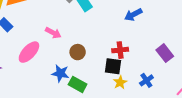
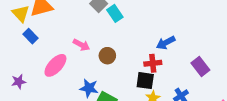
blue arrow: (133, 15) -> (166, 43), moved
brown circle: (78, 52) -> (107, 56), moved

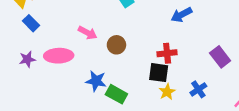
blue arrow: (166, 43) -> (182, 15), moved
pink ellipse: (55, 65) -> (59, 56), turned 45
purple star: (19, 82) -> (27, 59), moved

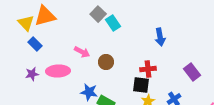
blue arrow: (182, 15) -> (160, 37), turned -72

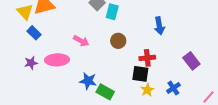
cyan rectangle: (113, 23) -> (112, 12), turned 49
brown circle: (106, 62) -> (118, 41), moved

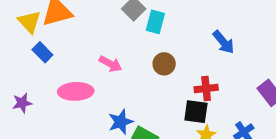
blue arrow: (159, 26) -> (223, 42), turned -30
purple star: (31, 63) -> (22, 103), moved
blue star: (88, 81) -> (121, 122), turned -30

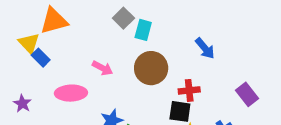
yellow triangle: (29, 22) -> (29, 43), moved
brown circle: (164, 64) -> (151, 68), size x1.6
purple star: (22, 103) -> (22, 104), turned -30

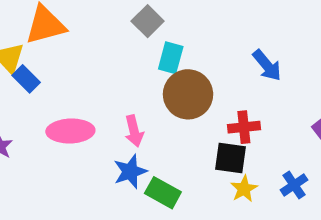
cyan rectangle: (143, 30) -> (171, 58), moved
pink arrow: (102, 68) -> (134, 131), moved, turned 48

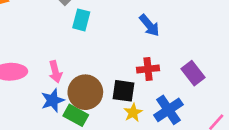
brown circle: (188, 94) -> (85, 92), moved
red cross: (244, 127) -> (148, 69), moved
blue cross: (294, 185) -> (168, 110), size x1.5

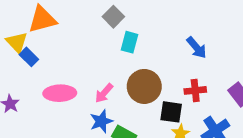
pink arrow: (55, 72) -> (104, 93), turned 55
brown circle: (85, 92) -> (144, 86), moved

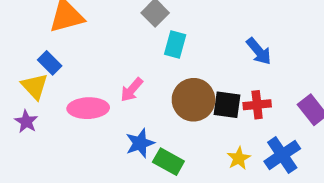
yellow triangle: (17, 42) -> (35, 86), moved
pink arrow: (104, 93) -> (132, 90), moved
black square: (171, 112) -> (227, 105), moved

